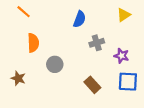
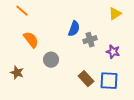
blue semicircle: (80, 19) -> (74, 29), moved
orange semicircle: (33, 43) -> (31, 40), turned -36
blue square: (128, 82) -> (109, 81), moved

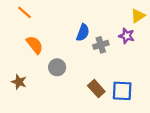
yellow triangle: (115, 14) -> (138, 16), moved
purple star: (113, 52) -> (127, 36), moved

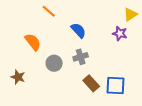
orange line: (25, 12) -> (49, 11), moved
blue semicircle: (83, 33) -> (78, 30), turned -63
gray cross: (101, 45) -> (81, 57), moved

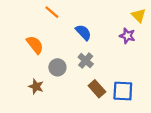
yellow triangle: (130, 14) -> (139, 15), turned -40
gray cross: (81, 57) -> (86, 61), turned -32
brown star: (18, 77) -> (36, 87), moved

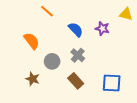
yellow triangle: (139, 15) -> (126, 14), turned -32
purple star: (127, 36) -> (102, 29), moved
brown rectangle: (97, 89) -> (76, 81), moved

